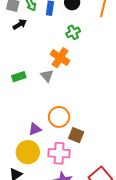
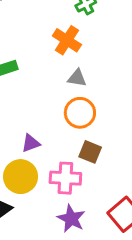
gray triangle: (47, 76) -> (77, 78), moved, turned -40
orange circle: (59, 117) -> (80, 113), moved

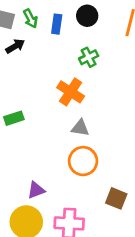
brown square: (90, 152) -> (116, 198), moved

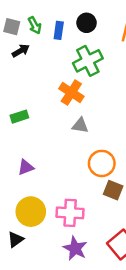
green cross: (89, 57) -> (88, 61), size x1.6
orange circle: (83, 161) -> (102, 163), moved
purple triangle: (36, 190) -> (26, 167), moved

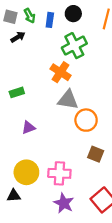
gray triangle: (80, 125) -> (68, 100), size x1.5
orange circle: (102, 163) -> (86, 120), moved
purple triangle: (26, 167) -> (29, 128), moved
black triangle: (16, 239) -> (14, 196), turned 32

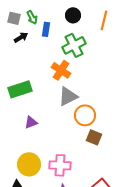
blue rectangle: (50, 20) -> (46, 29), moved
green rectangle: (17, 92) -> (20, 89), size x1.6
gray triangle: (68, 100) -> (68, 96), turned -35
brown square: (96, 154) -> (94, 137), moved

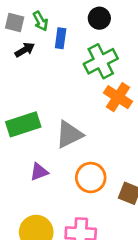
orange cross: (61, 70) -> (118, 97), moved
gray triangle: (68, 96) -> (69, 134), moved
orange circle: (85, 115) -> (91, 178), moved

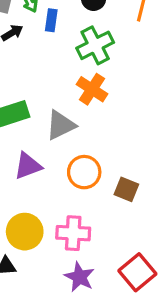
orange cross: (118, 97) -> (92, 89), moved
purple triangle: (39, 172) -> (28, 166), size x1.4

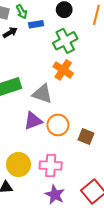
blue rectangle: (51, 20) -> (36, 24), turned 72
gray triangle: (61, 125) -> (42, 94), turned 45
purple triangle: (28, 166) -> (33, 121), moved

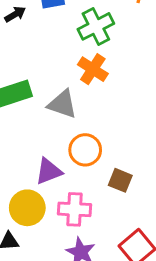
purple triangle: (33, 121) -> (49, 171), moved
brown square: (86, 136) -> (120, 180), moved

